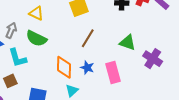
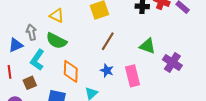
gray arrow: (11, 30) -> (31, 32), turned -35
cyan L-shape: (18, 58) -> (37, 60), turned 50
orange diamond: (64, 67) -> (71, 71), moved

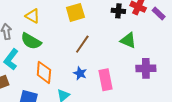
green triangle: (148, 46) -> (128, 40), moved
purple cross: (172, 63) -> (146, 68), turned -36

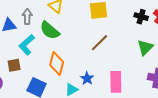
green triangle: (128, 40) -> (145, 47), turned 42
blue star: (80, 73) -> (87, 78), moved

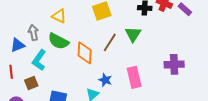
green triangle: (145, 47) -> (133, 34), moved
orange diamond: (57, 64) -> (85, 53), moved

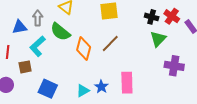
green triangle: (133, 34) -> (158, 39), moved
purple cross: (174, 64) -> (174, 66), moved
blue star: (105, 80) -> (101, 87), moved

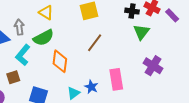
green semicircle: (60, 32) -> (43, 38), turned -60
orange diamond: (84, 48) -> (60, 61), moved
purple cross: (174, 66) -> (153, 66), moved, turned 30

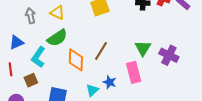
gray arrow: (19, 27) -> (31, 16), moved
green triangle: (141, 32) -> (143, 48), moved
brown line: (95, 43) -> (101, 51), moved

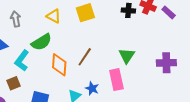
yellow triangle: (57, 13) -> (54, 16), moved
purple cross: (169, 55) -> (166, 63), moved, turned -30

